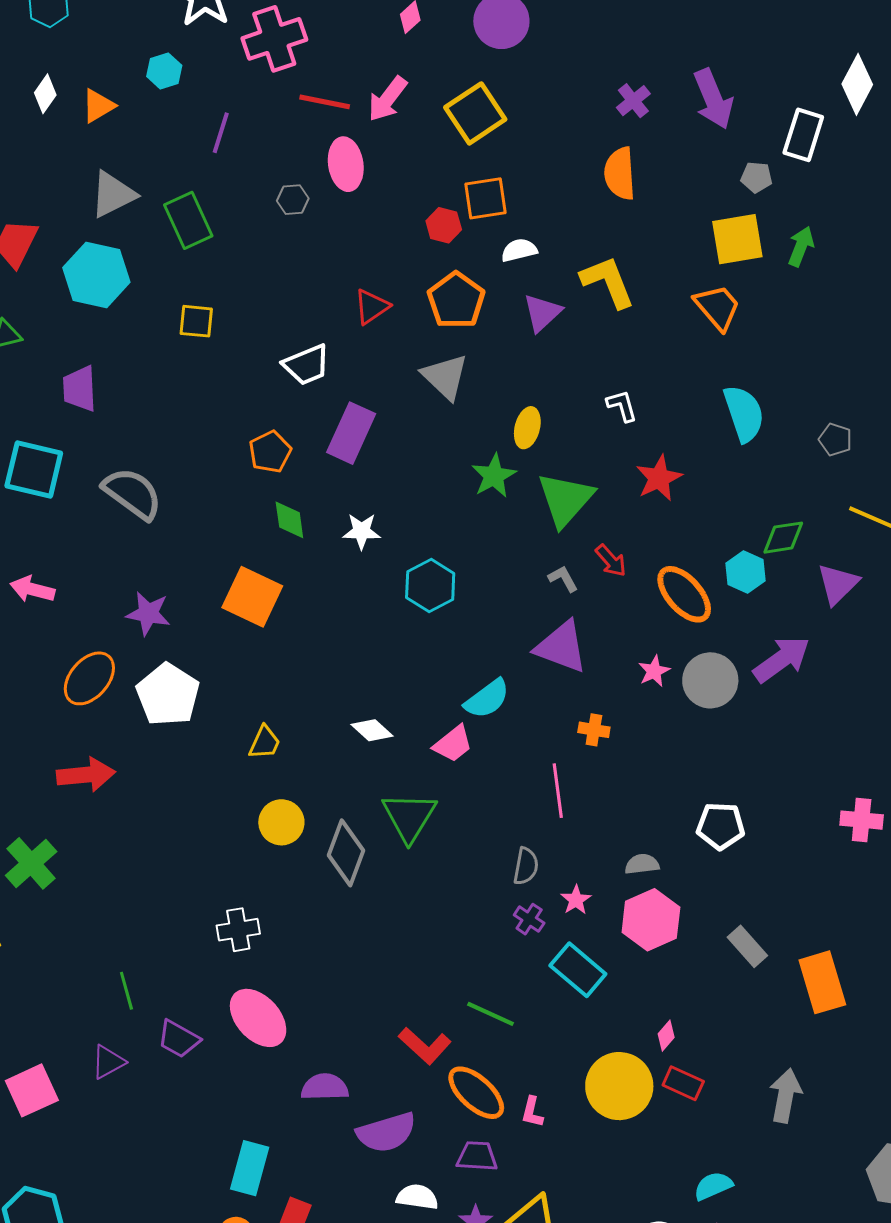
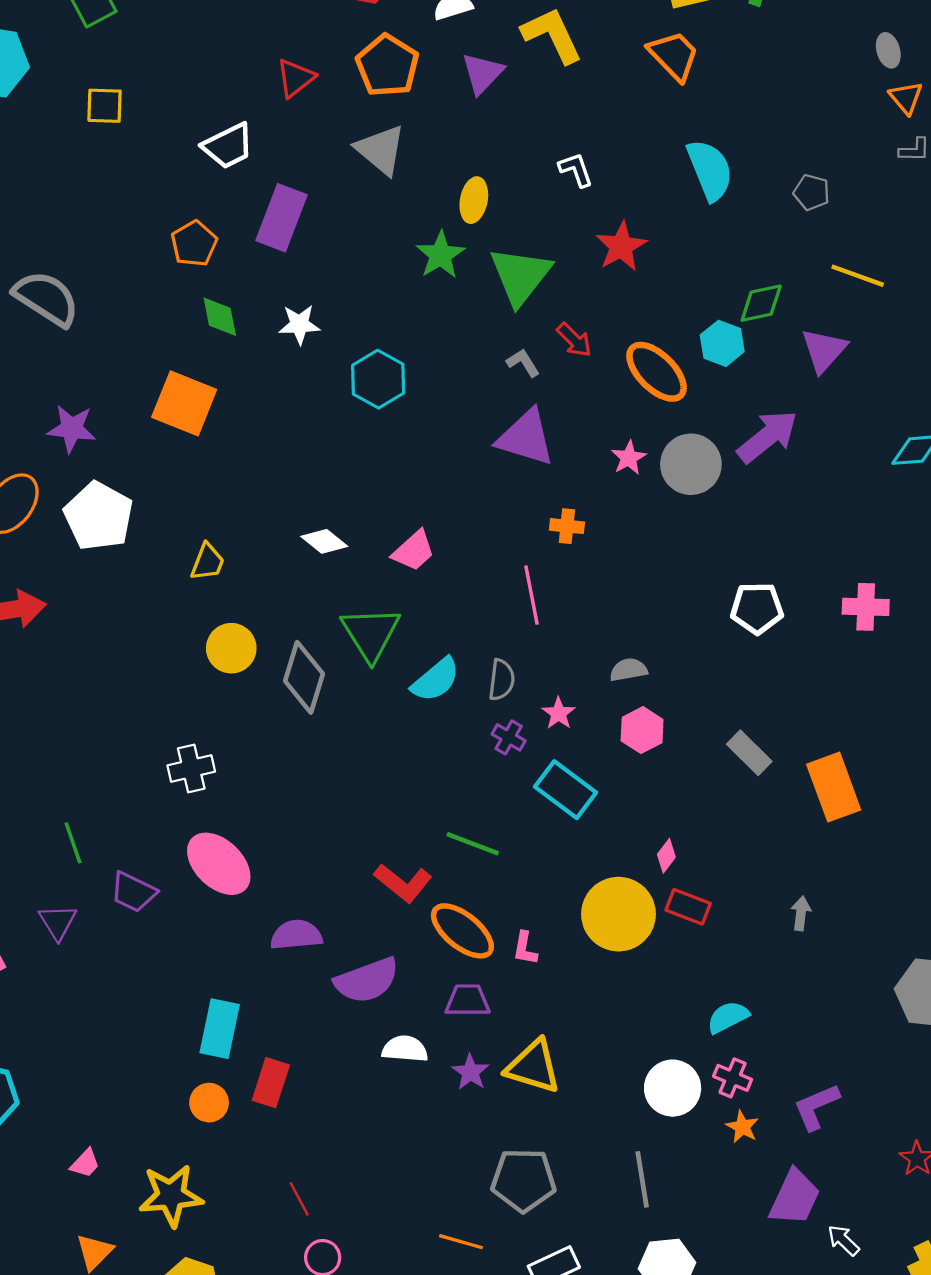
cyan semicircle: (487, 699) -> (436, 680), moved
white pentagon: (721, 826) -> (757, 608), moved
pink hexagon: (651, 920) -> (642, 730), size x0.7
purple triangle: (108, 1062) -> (58, 922), turned -30
gray arrow: (785, 1096) -> (801, 913), size x0.6

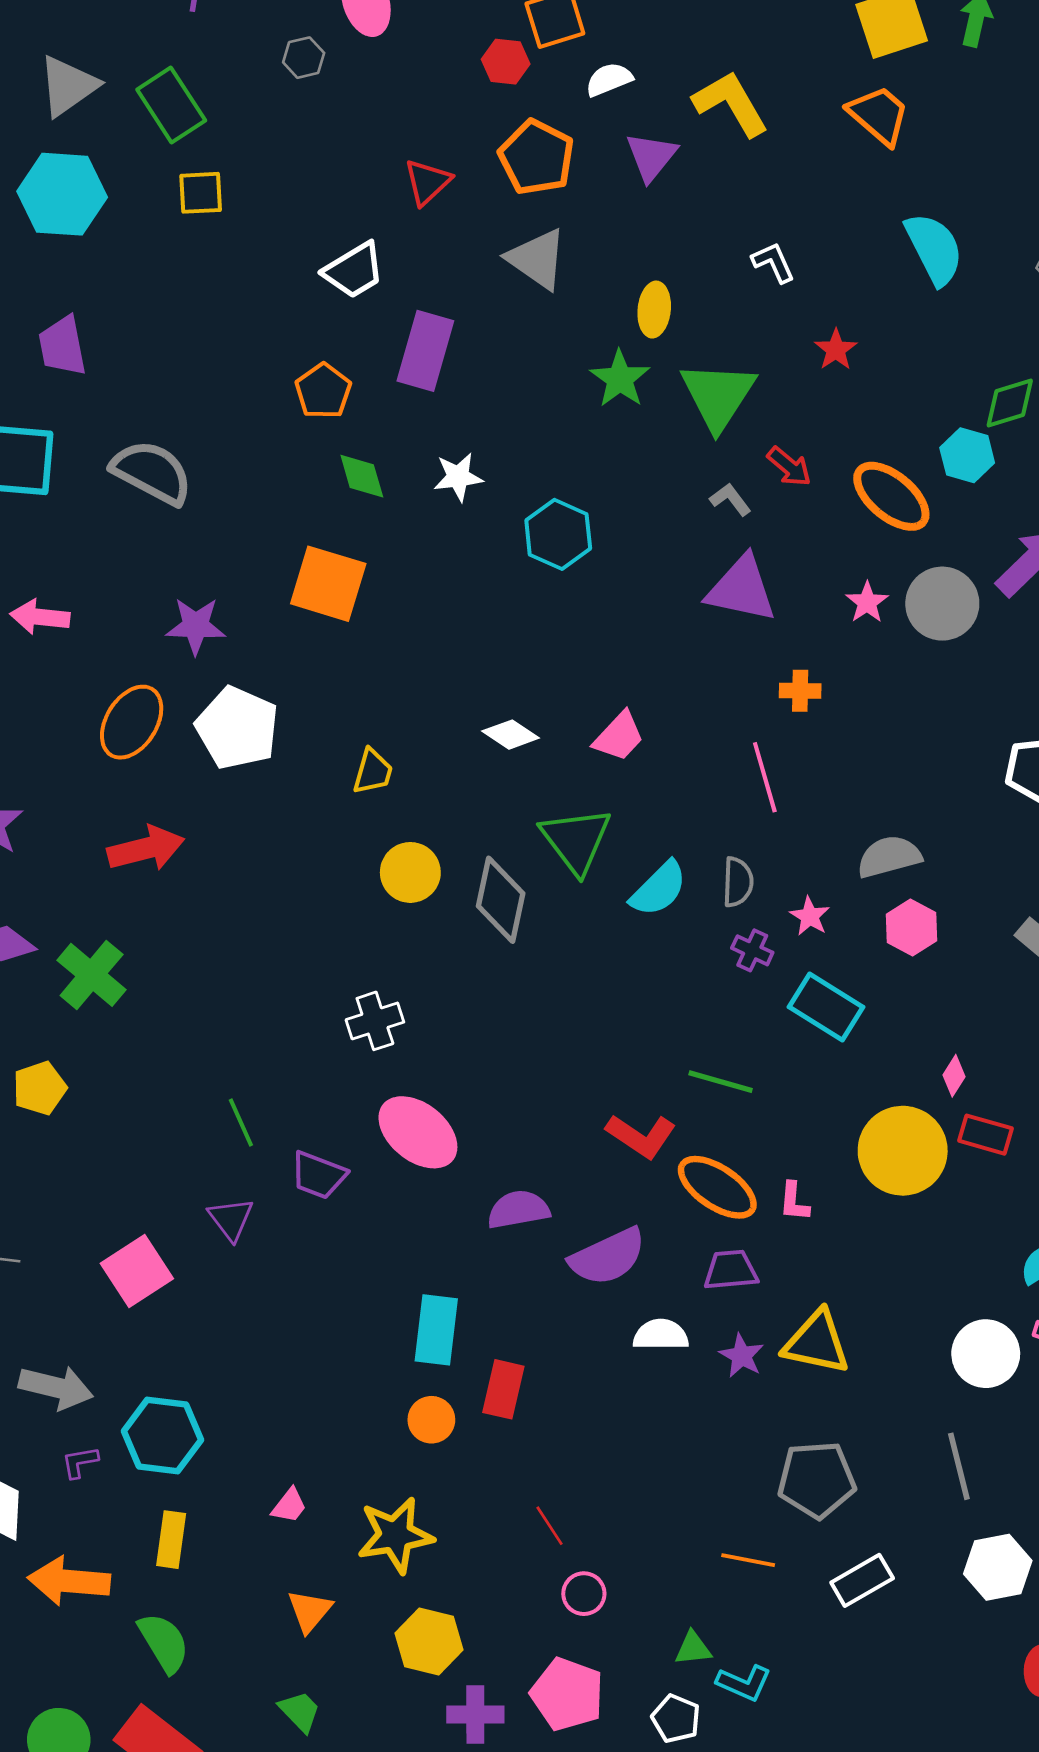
yellow square: (105, 106) -> (201, 193), moved
red star: (621, 246) -> (836, 350), size x0.7
gray semicircle: (629, 670) -> (889, 857), size x1.4

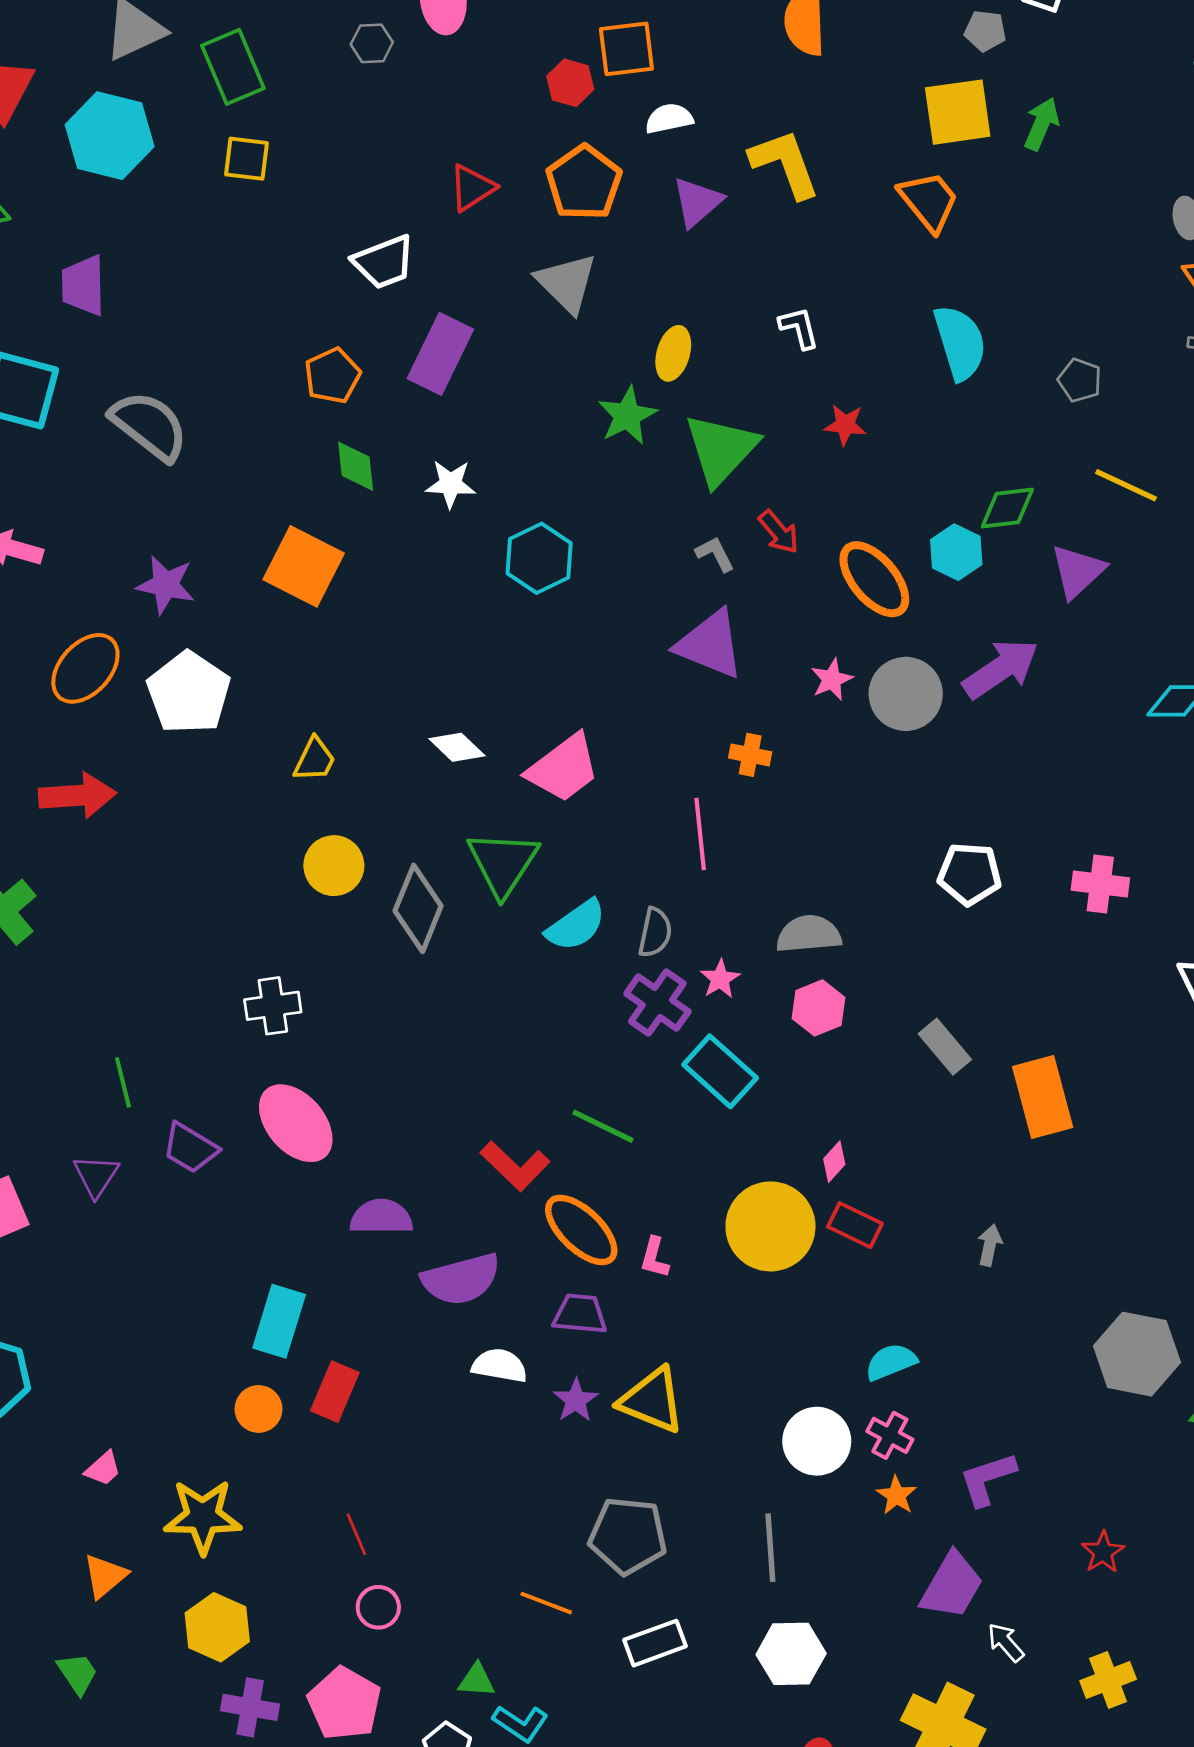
red star: (836, 350) -> (845, 425), turned 30
pink trapezoid: (619, 736) -> (563, 768), size x1.4
purple cross: (752, 950) -> (657, 1002), size x1.6

